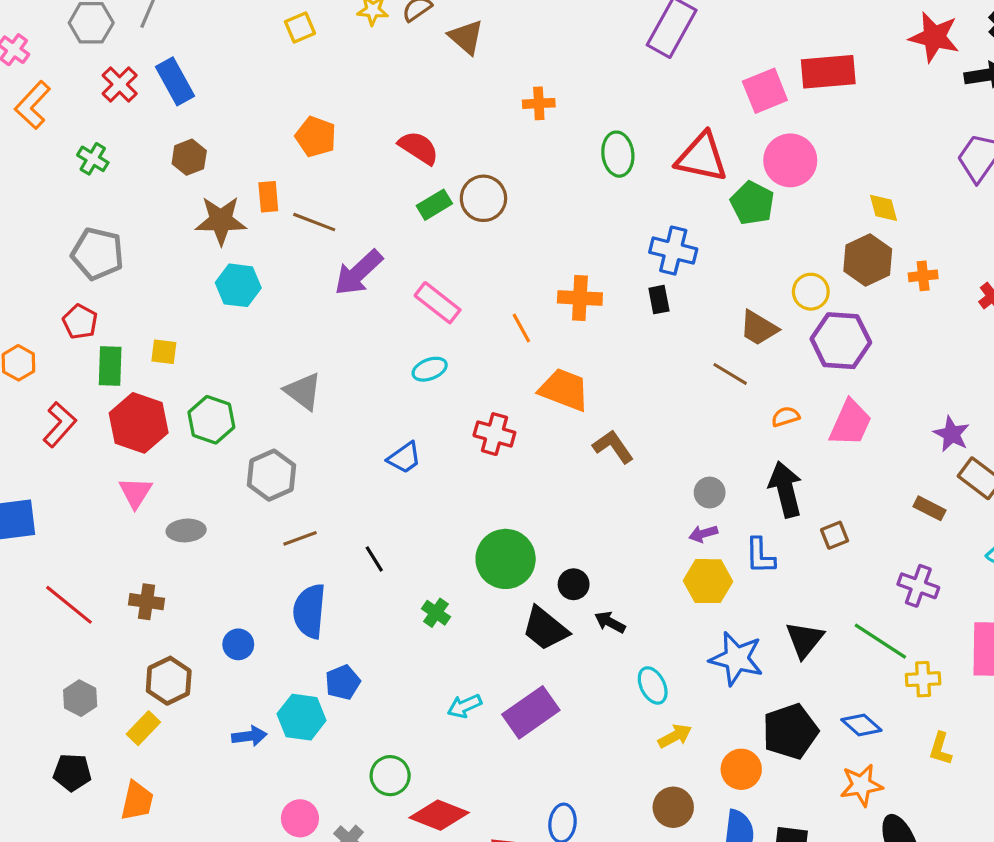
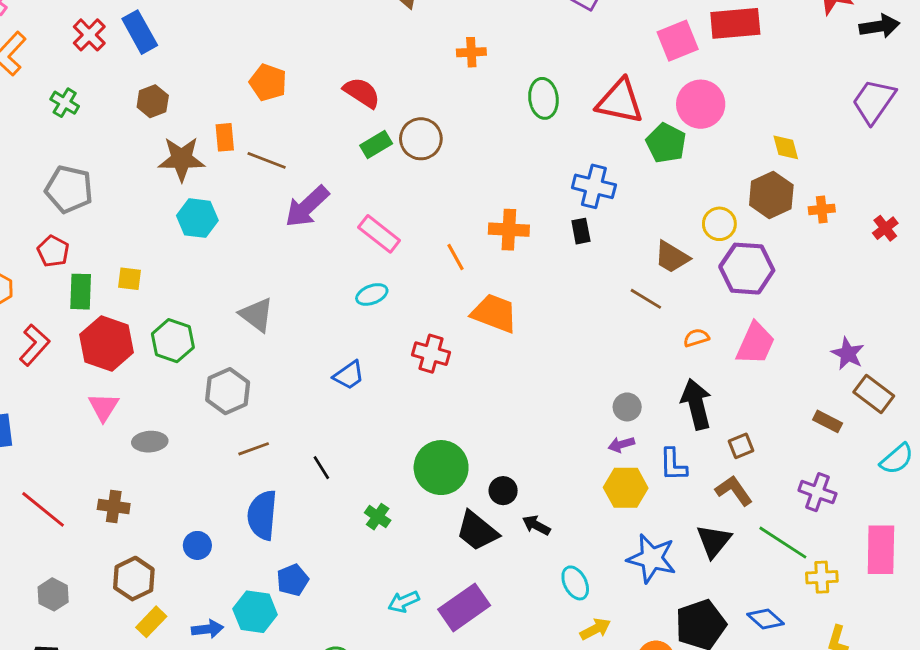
brown L-shape: (613, 447) -> (734, 491), moved
yellow rectangle: (143, 728) -> (151, 622), moved

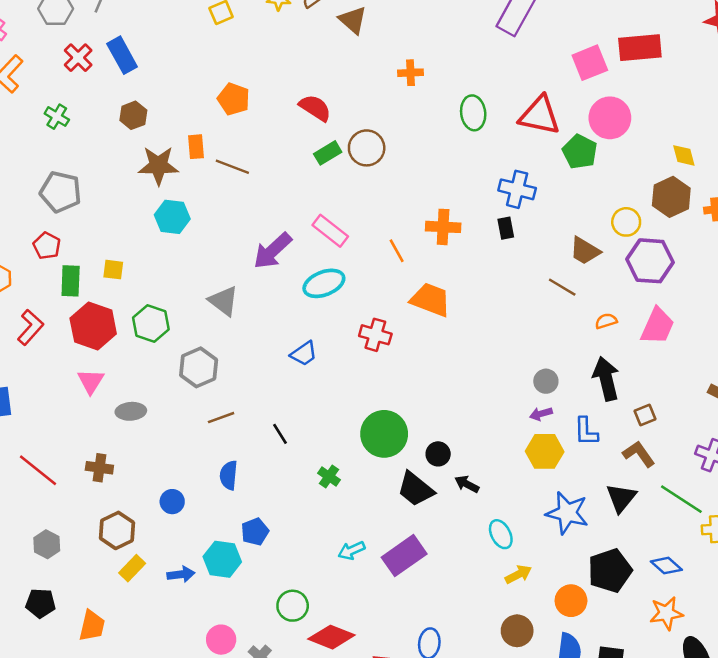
purple arrow: (307, 207) -> (273, 251), moved
cyan ellipse: (372, 294) -> (324, 283), size x1.5
blue semicircle: (262, 515) -> (229, 475), size x0.7

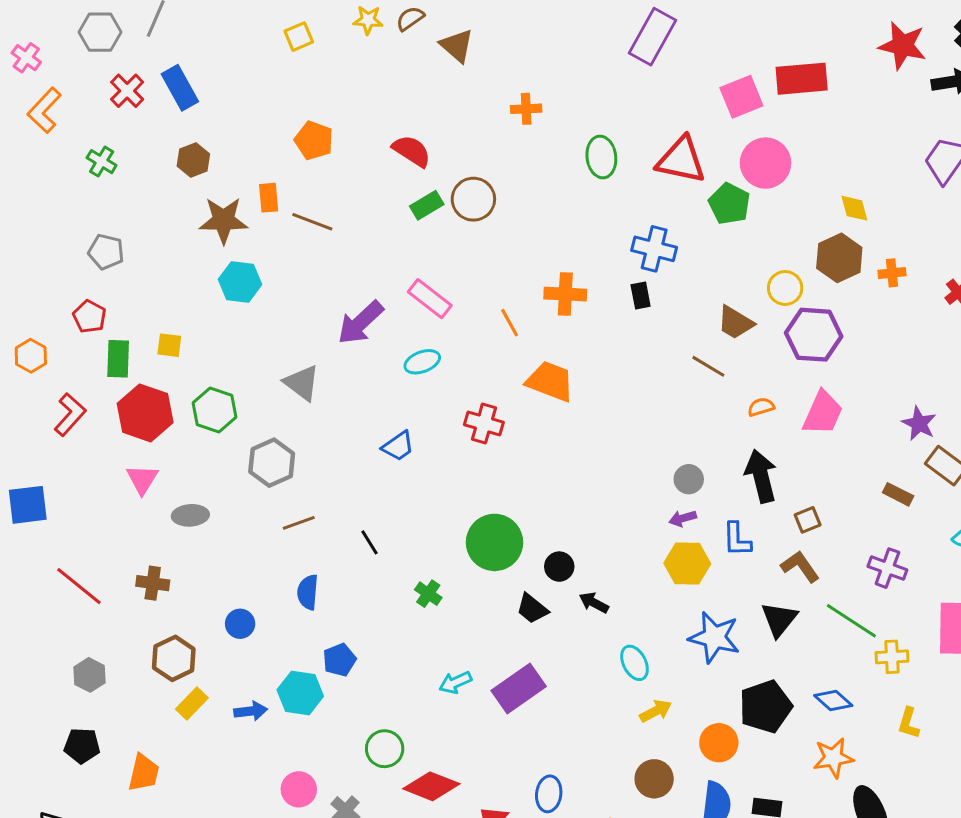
gray pentagon: (61, 192) -> (106, 252), size x0.7
cyan ellipse: (324, 283) -> (422, 362), size x0.7
black trapezoid: (415, 489) -> (532, 609), size x0.7

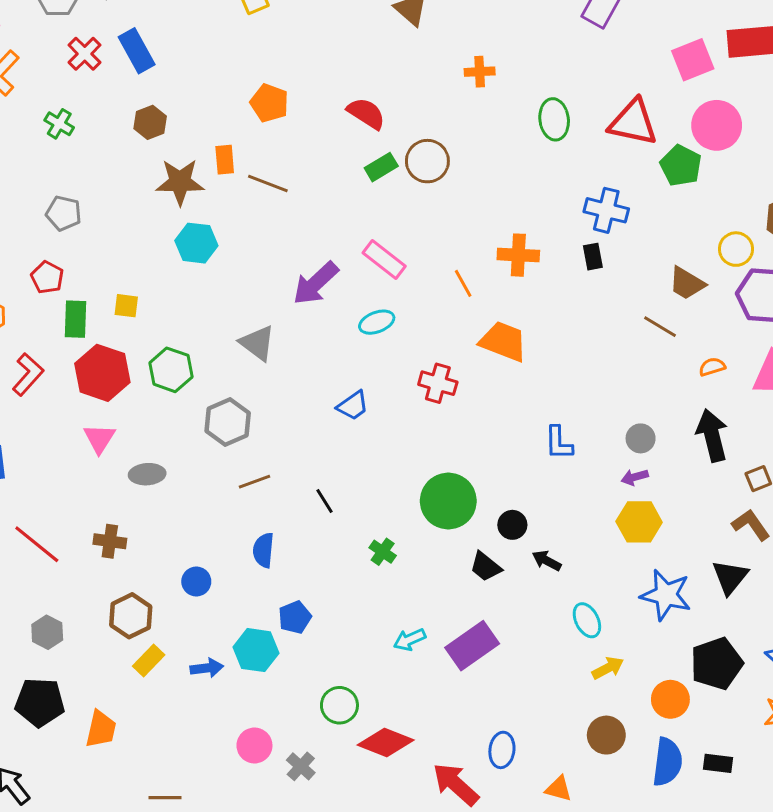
blue L-shape: (737, 539) -> (559, 443), moved
black pentagon: (82, 746) -> (40, 702), size x1.4

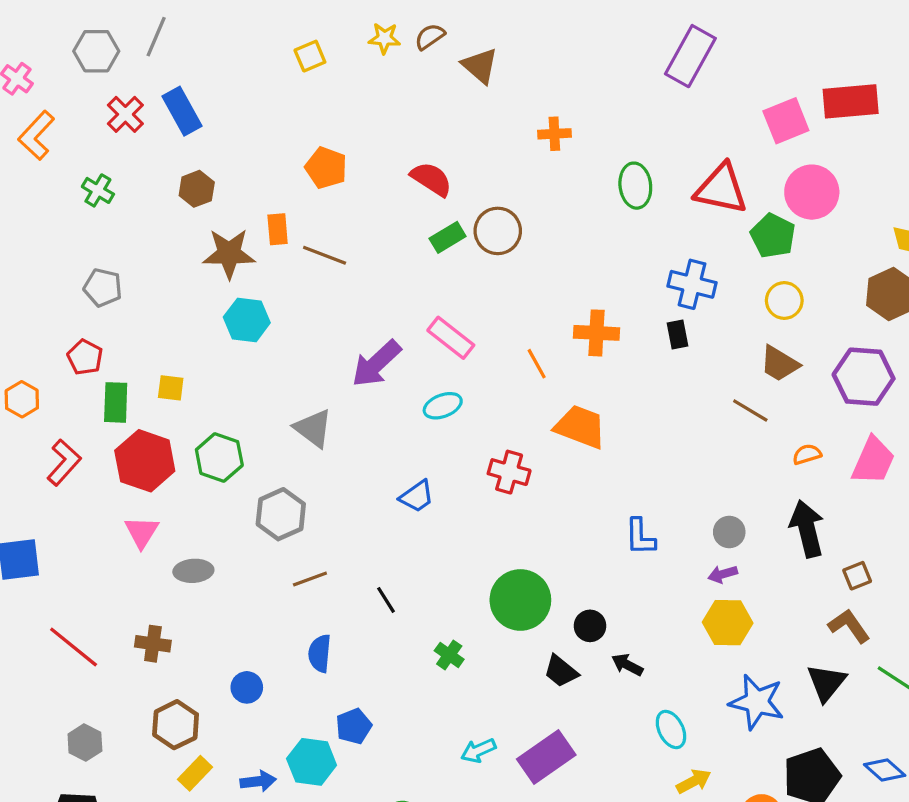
yellow circle: (736, 249) -> (784, 301), moved

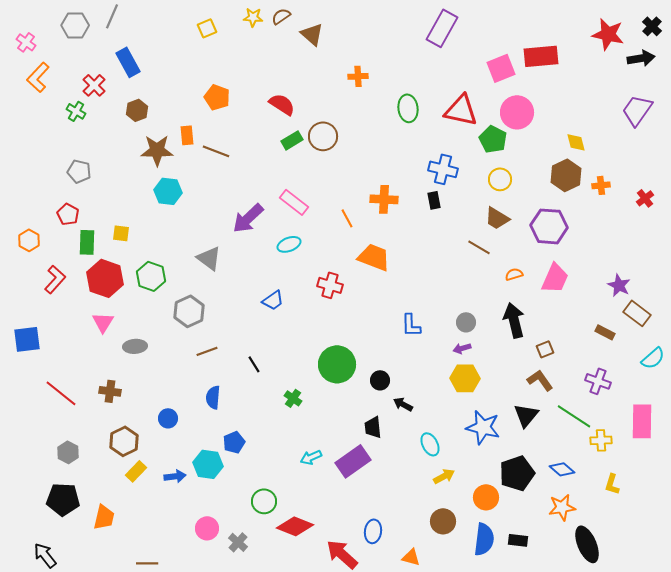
red cross: (125, 114) -> (94, 85), moved
black trapezoid: (561, 671) -> (373, 427), moved, turned 45

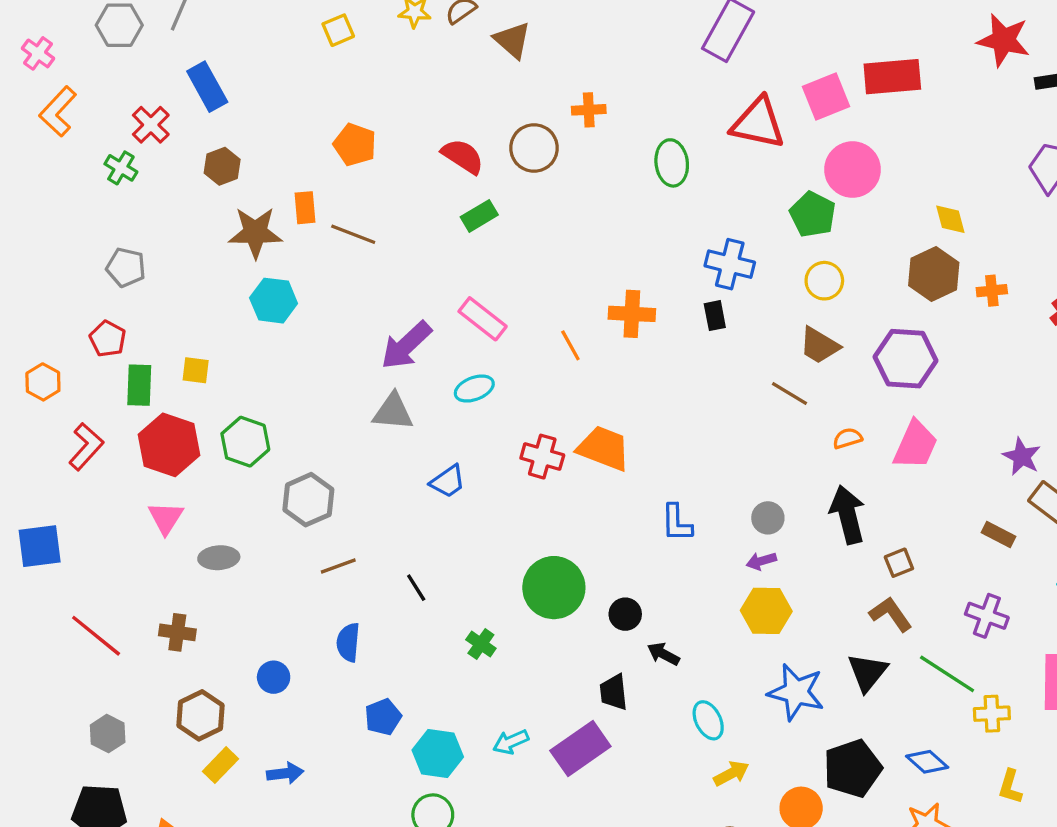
red triangle: (461, 110) -> (758, 123), moved
brown circle: (323, 136) -> (534, 148), moved
orange trapezoid: (374, 257) -> (604, 448), moved
gray triangle: (209, 258) -> (393, 412), moved, turned -32
cyan hexagon: (208, 464) -> (438, 753), moved

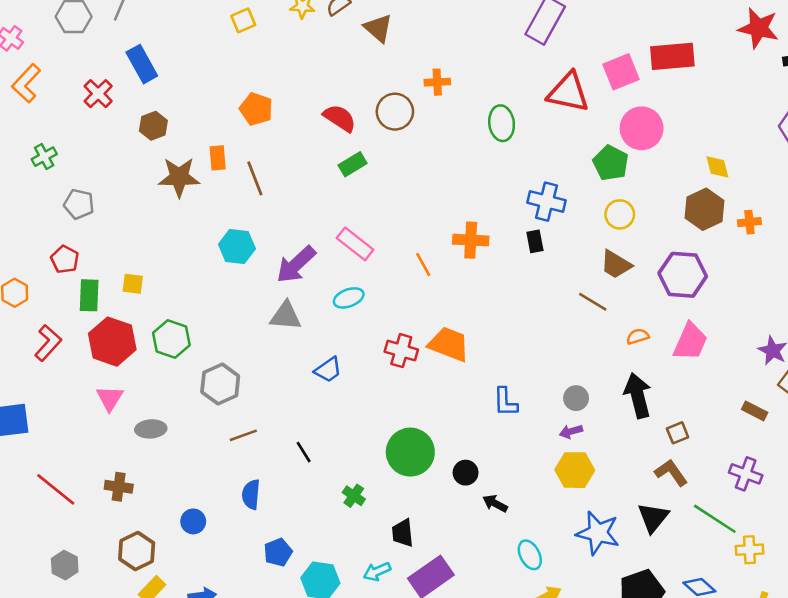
green cross: (121, 168) -> (44, 157), moved, turned 30
brown line: (353, 234) -> (255, 178), turned 48
cyan hexagon: (274, 301) -> (237, 247), moved
black trapezoid: (614, 692) -> (403, 533), moved

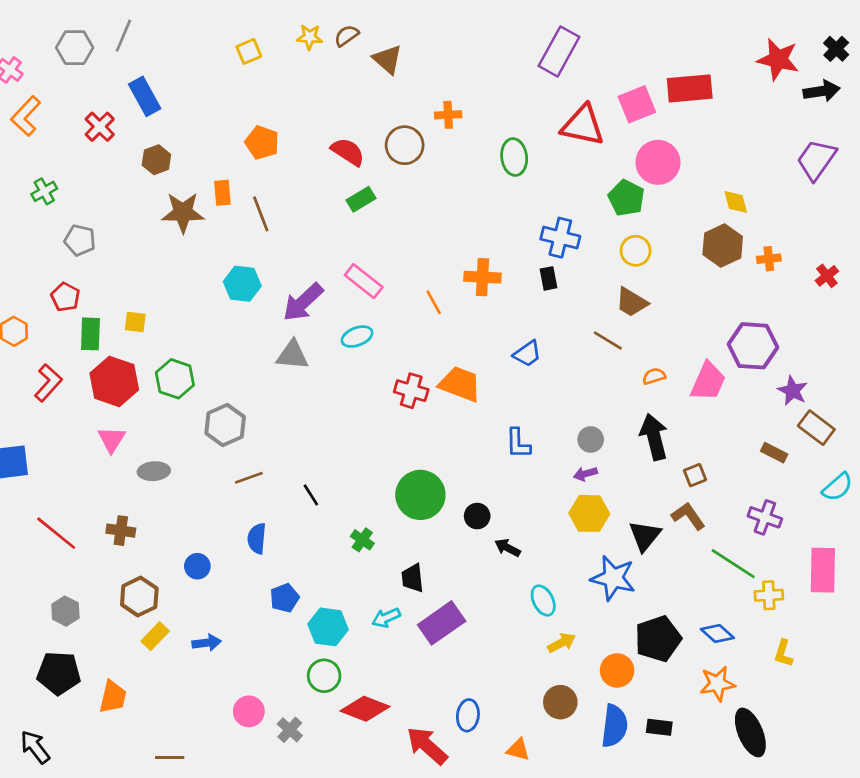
purple hexagon: (683, 275) -> (753, 346), moved
blue trapezoid: (328, 370) -> (527, 354), moved
black triangle: (653, 518) -> (645, 536), moved

